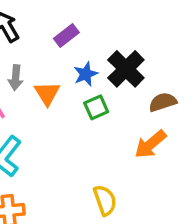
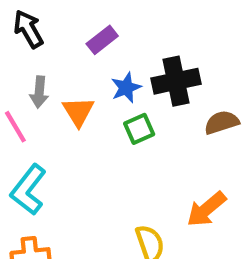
black cross: (126, 69) -> (176, 81), turned 33
orange arrow: (151, 144) -> (206, 209), moved

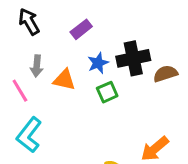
orange triangle: (78, 112) -> (64, 80), turned -45
brown semicircle: (222, 122) -> (165, 74), moved

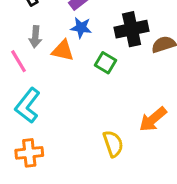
blue star: (98, 63) -> (81, 28), moved, turned 30
green square: (107, 92) -> (106, 63), turned -35

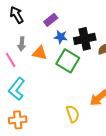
blue star: (81, 28) -> (61, 37), moved
green square: (106, 63) -> (68, 61), size x1.6

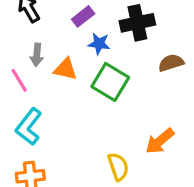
black cross: (85, 39) -> (137, 23), moved

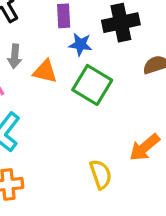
purple rectangle: (83, 16) -> (64, 16), turned -55

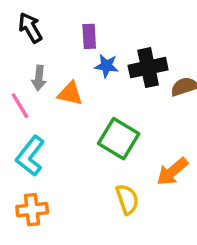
black cross: (121, 23) -> (148, 68), moved
green square: (92, 85) -> (119, 139), moved

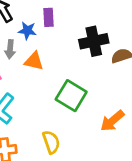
blue star: (107, 66) -> (27, 31), moved
yellow semicircle: (127, 199) -> (51, 142), moved

